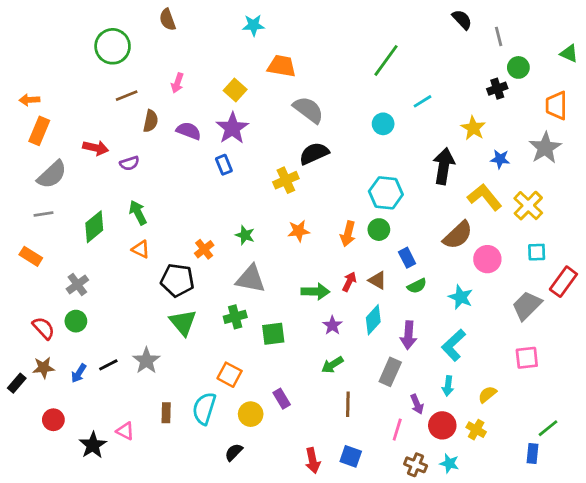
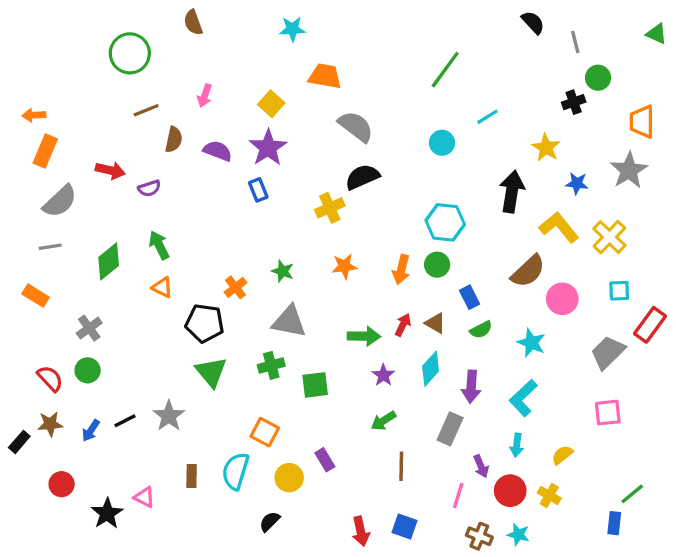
green triangle: (569, 53) -> (657, 34), moved

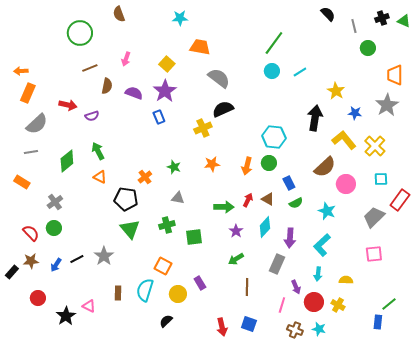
black cross: (574, 102) -> (382, 18), moved
cyan circle: (442, 143) -> (272, 71), moved
gray triangle: (289, 322) -> (178, 198), size x0.6
yellow semicircle: (562, 455) -> (346, 280), turned 40

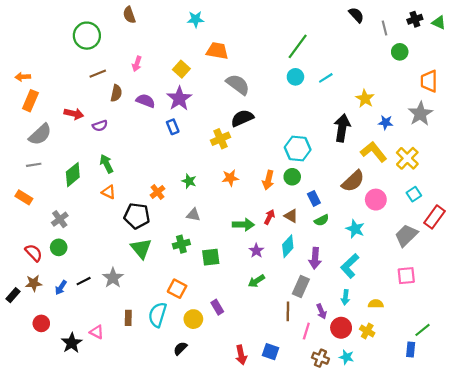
cyan square: (381, 179) -> (414, 194), turned -32
brown line: (247, 287) -> (288, 311), moved

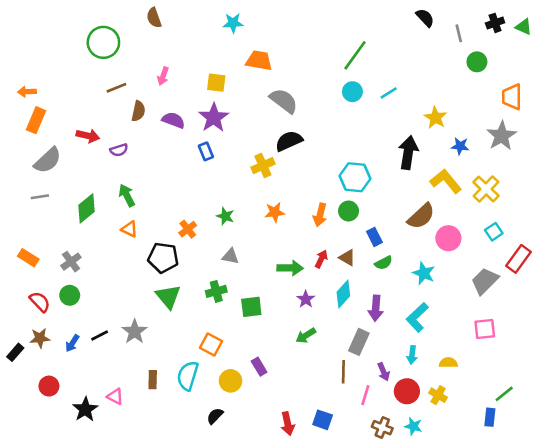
yellow square: (181, 69) -> (216, 83), turned -35
orange rectangle: (24, 197) -> (28, 258), moved

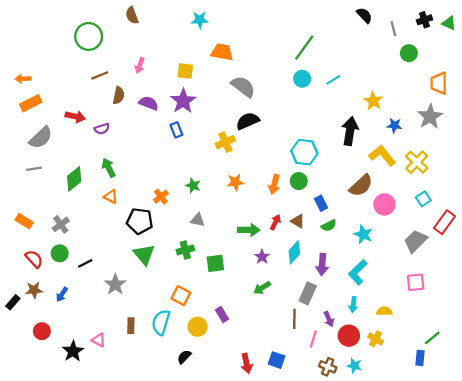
orange rectangle: (36, 120) -> (31, 103), turned 40
black line: (100, 335) -> (85, 263), moved

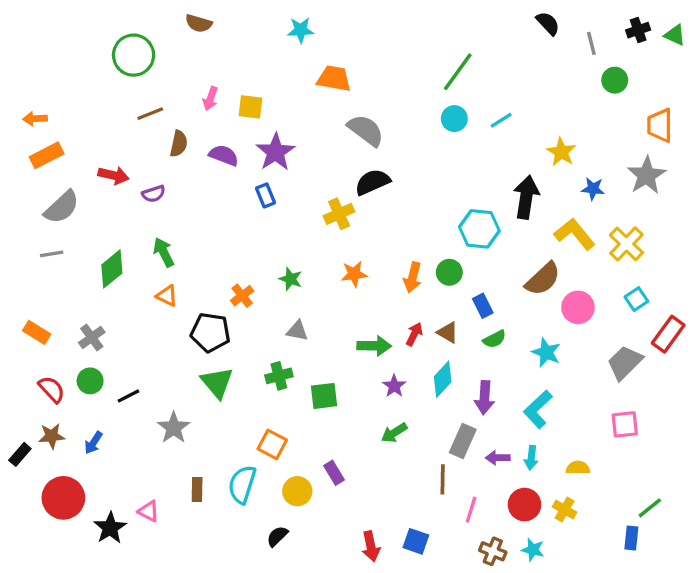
brown semicircle: (132, 15) -> (199, 23), turned -54
yellow square: (185, 71) -> (250, 107), moved
cyan hexagon: (304, 152) -> (479, 229), moved
purple arrow: (329, 319) -> (498, 458), moved, turned 112
red circle: (42, 331) -> (63, 498), size x1.6

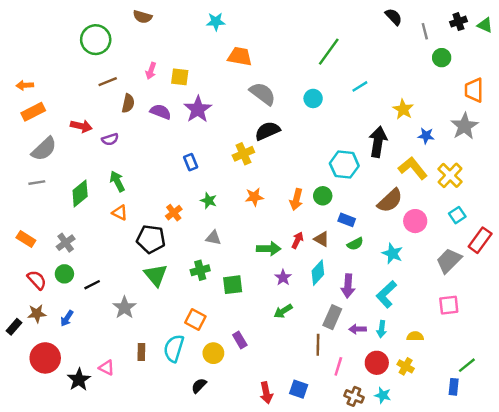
cyan circle: (454, 119) -> (313, 98), moved
blue rectangle: (266, 195) -> (191, 162), moved
blue rectangle: (483, 306) -> (347, 220), turned -42

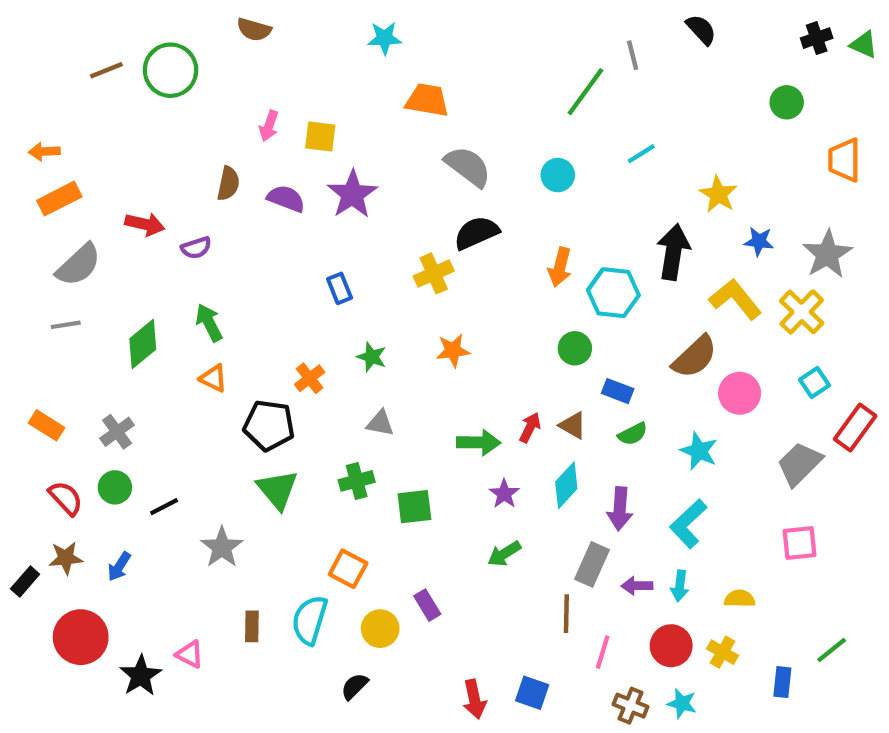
gray line: (425, 31) -> (633, 55), moved
brown line: (108, 82) -> (106, 70), moved
gray star: (464, 126) -> (827, 254), moved
orange arrow: (296, 199) -> (560, 267), moved
blue rectangle: (454, 387) -> (782, 682), moved

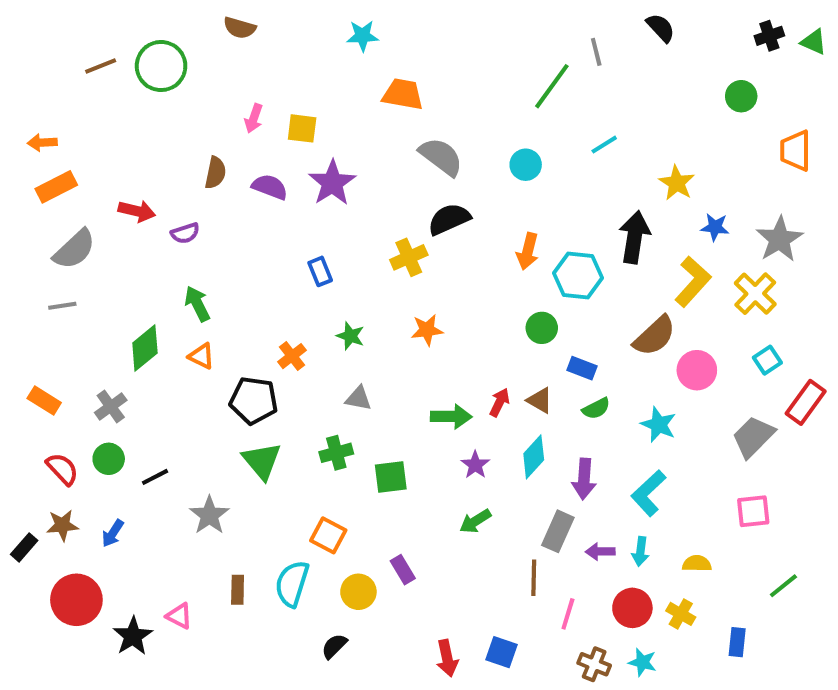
yellow L-shape: (735, 299) -> (693, 282), turned 81
green diamond: (143, 344) -> (145, 348), moved
green line: (832, 650) -> (783, 586), moved

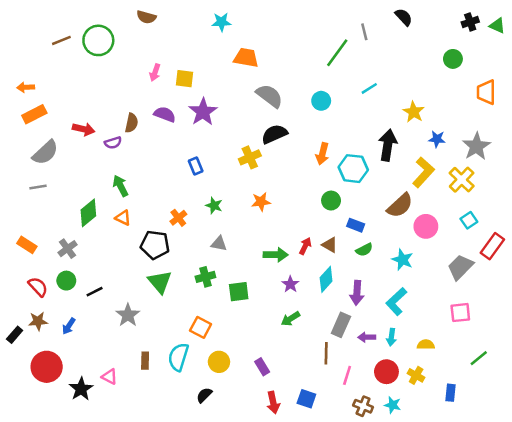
brown semicircle: (215, 173) -> (132, 123), moved
purple rectangle: (403, 570) -> (262, 367), moved

